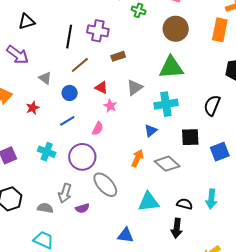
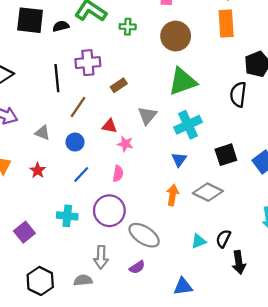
black semicircle: (212, 105) -> (238, 94), moved
cyan triangle: (149, 202) -> (199, 241), size x0.6
black semicircle: (185, 204) -> (223, 239), moved, turned -63
purple semicircle: (82, 208) -> (137, 267), moved

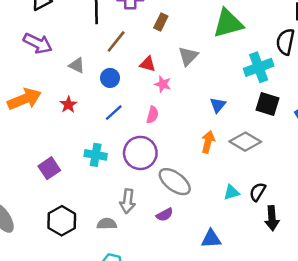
brown rectangle: (119, 85) -> (161, 22), turned -35
cyan cross: (188, 125) -> (259, 67), moved
black square: (226, 155) -> (267, 104), turned 30

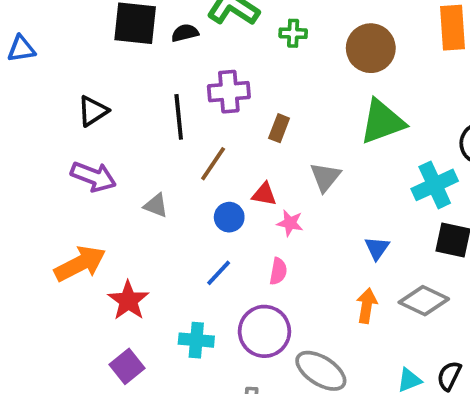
blue circle: (110, 78) -> (229, 217), moved
red star: (68, 105) -> (128, 301), moved, size x1.5

